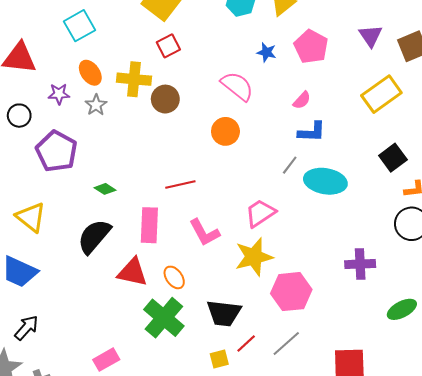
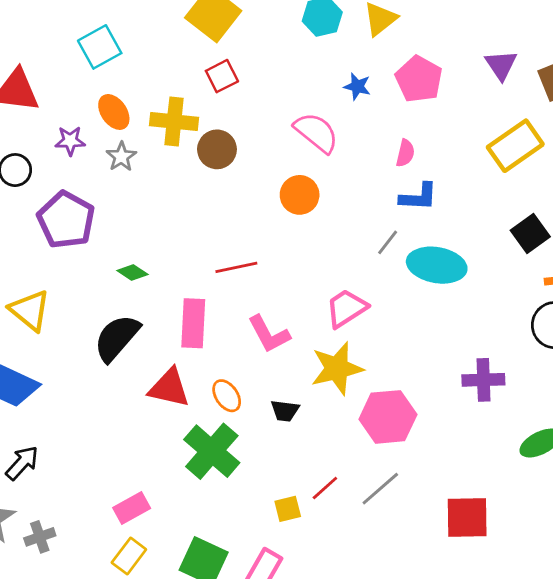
pink semicircle: (302, 100) -> (405, 153), turned -30
black trapezoid: (224, 313) -> (285, 411), moved, size x0.6

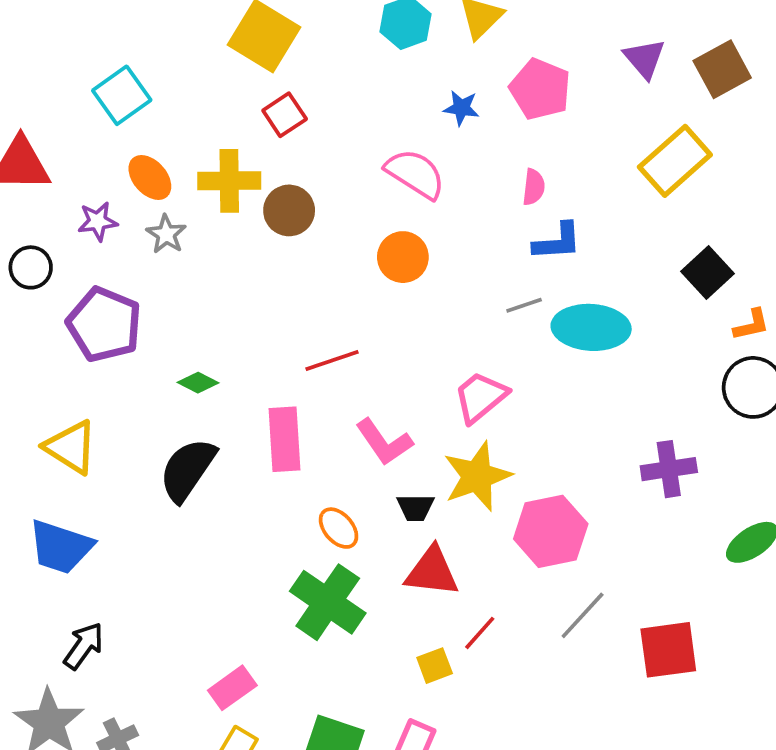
gray line: (388, 242) -> (524, 305), turned 40
red triangle: (169, 388) -> (432, 572), moved
black trapezoid: (285, 411) -> (415, 507), moved
gray line: (380, 489) -> (583, 615), moved

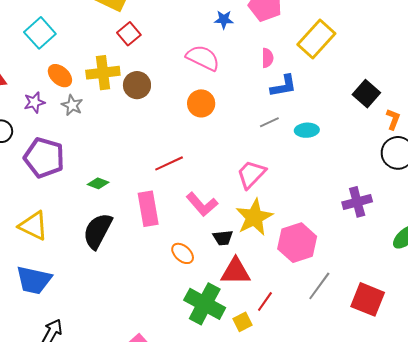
yellow rectangle: (675, 161) -> (316, 39), moved
orange L-shape: (751, 325) -> (393, 119), turned -50
cyan ellipse: (591, 327) -> (307, 130), size x0.6
green cross: (328, 602) -> (205, 304), moved
red square: (668, 650) -> (368, 299), turned 36

